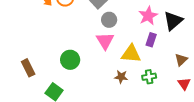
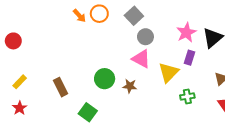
pink triangle: (105, 41) -> (141, 59), turned -30
yellow triangle: (131, 54) -> (169, 72), turned -50
brown star: (121, 77) -> (130, 86), moved

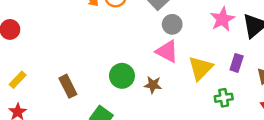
purple rectangle: (190, 58) -> (237, 63), moved

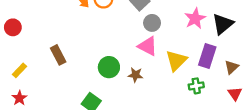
purple rectangle: (237, 63) -> (207, 56), size x1.5
brown rectangle: (68, 86) -> (58, 55), moved

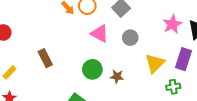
gray circle: (152, 23) -> (130, 38), moved
pink triangle: (148, 46) -> (100, 34), moved

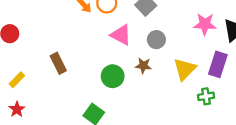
pink star: (172, 24) -> (205, 24), turned 30
brown star: (117, 77) -> (143, 66), moved

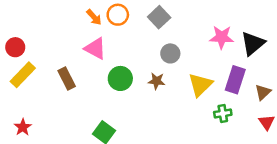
pink triangle: (121, 35) -> (95, 48), moved
green circle: (113, 76) -> (120, 78), moved
yellow rectangle: (17, 80) -> (23, 75), moved, size x1.5

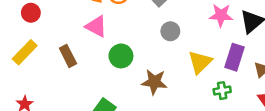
red circle: (15, 47) -> (31, 13), moved
brown star: (157, 81) -> (154, 82), moved, size x1.5

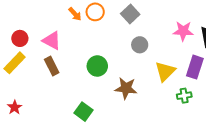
red circle: (31, 13) -> (20, 38), moved
pink triangle: (96, 26) -> (52, 41), moved

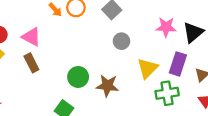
green circle: (97, 66) -> (78, 77), moved
green cross: (184, 96) -> (167, 93), size x1.5

